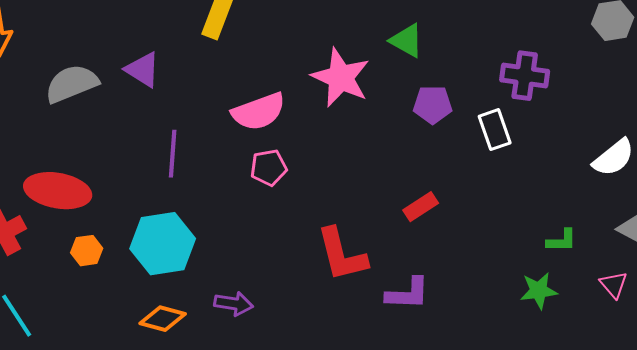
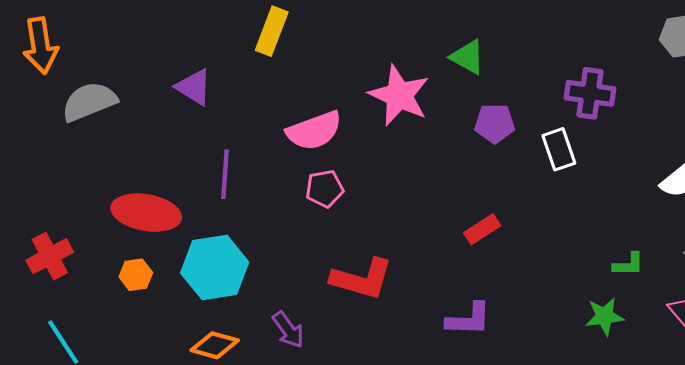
gray semicircle: (72, 84) -> (89, 102), moved
red ellipse: (58, 191) -> (146, 213), moved
red L-shape: (342, 255) -> (362, 279), moved, turned -60
purple arrow: (234, 304) -> (288, 330), turned 45

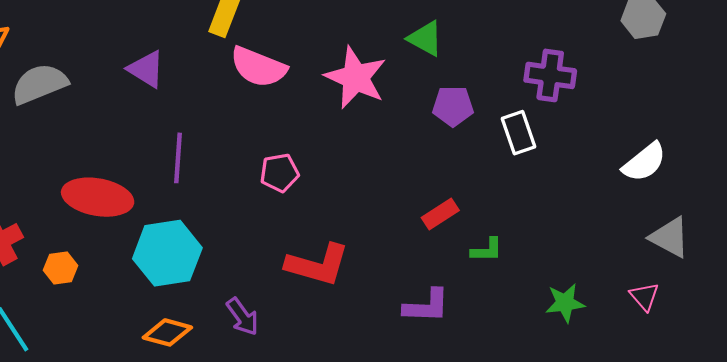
pink semicircle: (314, 131) -> (258, 67), moved, turned 42
green L-shape: (628, 264) -> (487, 250), moved
orange hexagon: (136, 275) -> (61, 268), moved

